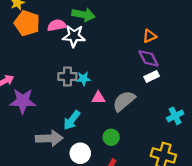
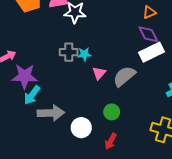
white rectangle: (152, 76) -> (152, 52), size x1.6
pink triangle: (98, 98) -> (99, 73), turned -48
cyan arrow: (72, 120) -> (32, 95), moved

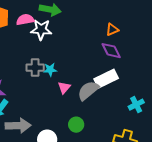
white rectangle: (152, 52) -> (106, 79), moved

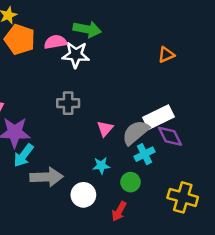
purple diamond: (111, 51) -> (170, 136), moved
cyan star: (50, 70) -> (101, 166), moved
cyan cross: (136, 105) -> (145, 154), moved
green circle: (76, 125) -> (130, 182), moved

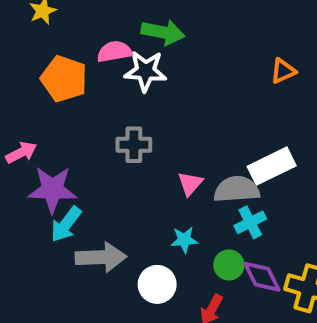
orange pentagon: (20, 39) -> (64, 79), moved
gray semicircle: (136, 132) -> (237, 189), turned 36
purple diamond: (170, 136) -> (262, 277), moved

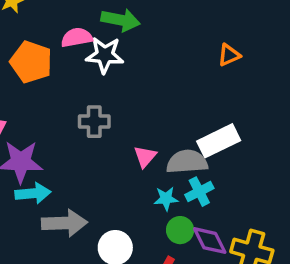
cyan arrow: (66, 224) -> (33, 193), turned -132
cyan star: (184, 240) -> (166, 199), moved

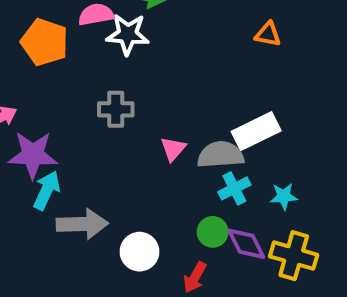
orange triangle: (229, 55) -> (268, 34), turned 35
cyan arrow: (33, 193) -> (47, 190), turned -60
cyan star: (166, 199) -> (284, 196), moved

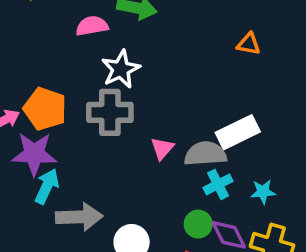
white star: (128, 34) -> (121, 69), moved, turned -30
orange pentagon: (45, 42) -> (45, 109), moved
gray cross: (116, 109) -> (110, 112), size x1.4

